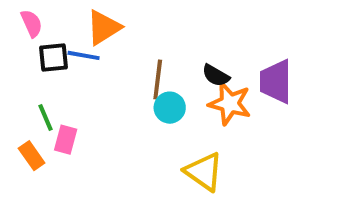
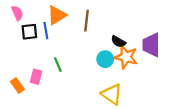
blue line: (84, 55) -> (46, 31), turned 70
brown line: (158, 80) -> (87, 21), moved
cyan circle: (170, 108) -> (105, 59), moved
green line: (46, 118) -> (58, 65), moved

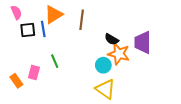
cyan circle: (105, 59) -> (103, 65), moved

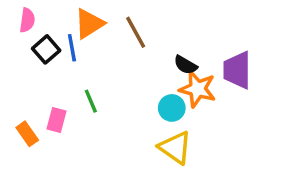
pink semicircle: (16, 12) -> (27, 20), turned 32
brown line: (82, 20) -> (136, 32), turned -36
black square: (28, 30) -> (46, 49), turned -35

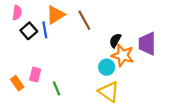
black semicircle: (186, 65) -> (115, 40), turned 88
green line: (91, 101) -> (57, 88), moved

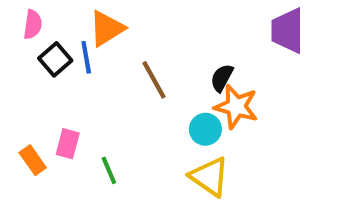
brown line: (84, 20) -> (154, 80), moved
purple trapezoid: (147, 44) -> (288, 31), moved

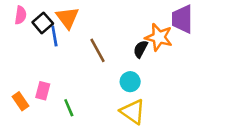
orange triangle: (107, 29) -> (67, 18), turned -35
black square: (55, 59) -> (43, 23), moved
orange star: (236, 107) -> (159, 37), moved

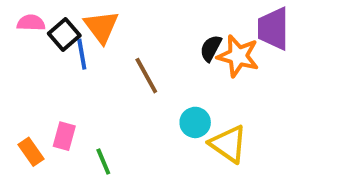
pink semicircle: (21, 15) -> (31, 23), turned -96
black semicircle: (141, 49) -> (211, 48), moved
yellow triangle: (133, 112) -> (228, 144), moved

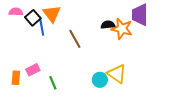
black semicircle: (211, 48) -> (108, 25), turned 56
cyan circle: (195, 122) -> (100, 80), moved
pink rectangle: (64, 136) -> (33, 70), turned 48
orange rectangle: (31, 152) -> (16, 78), turned 40

